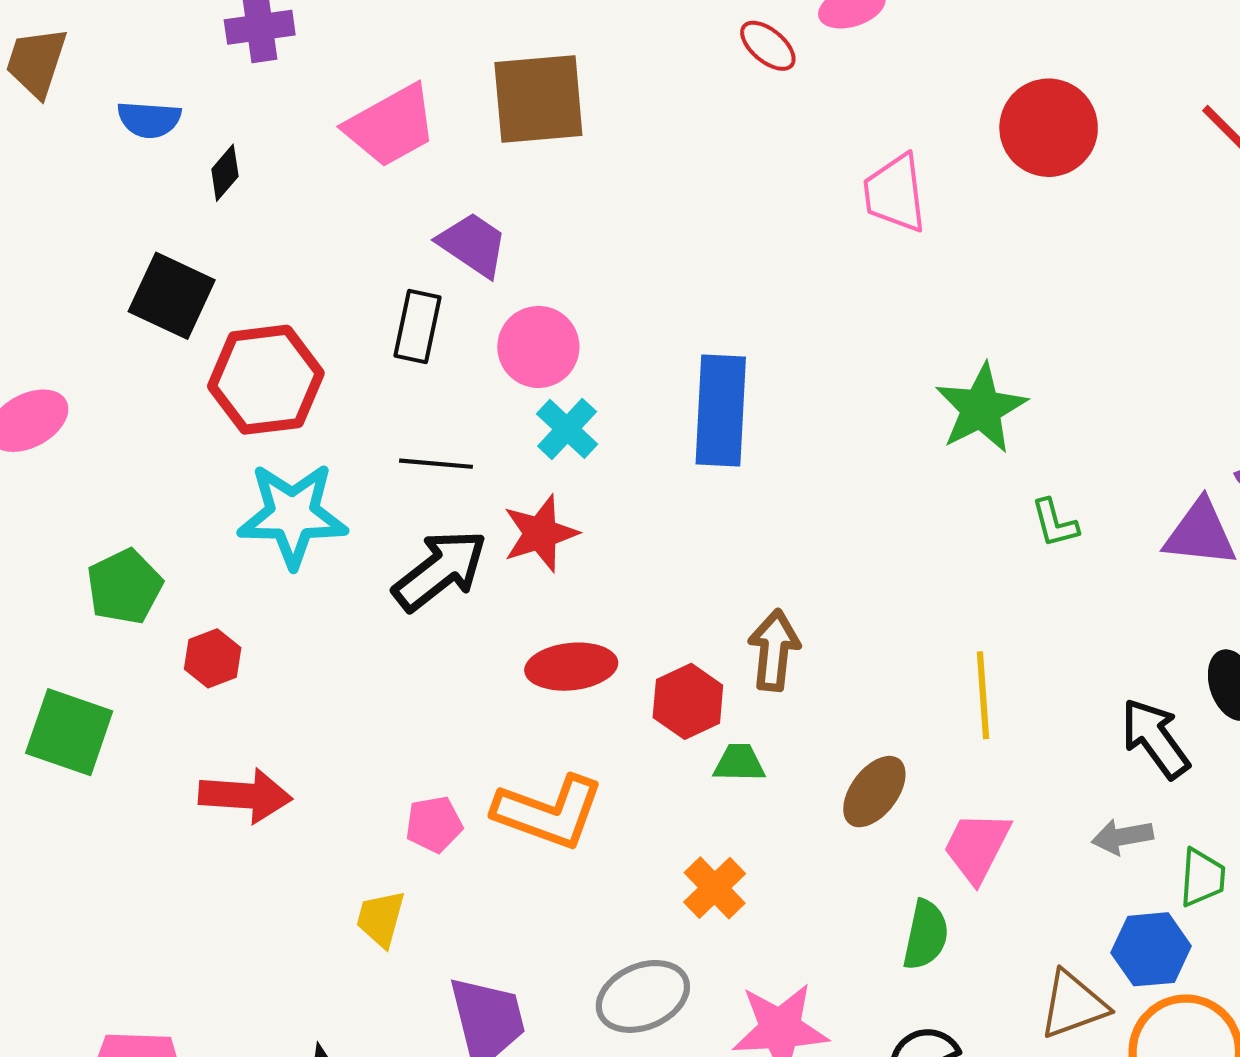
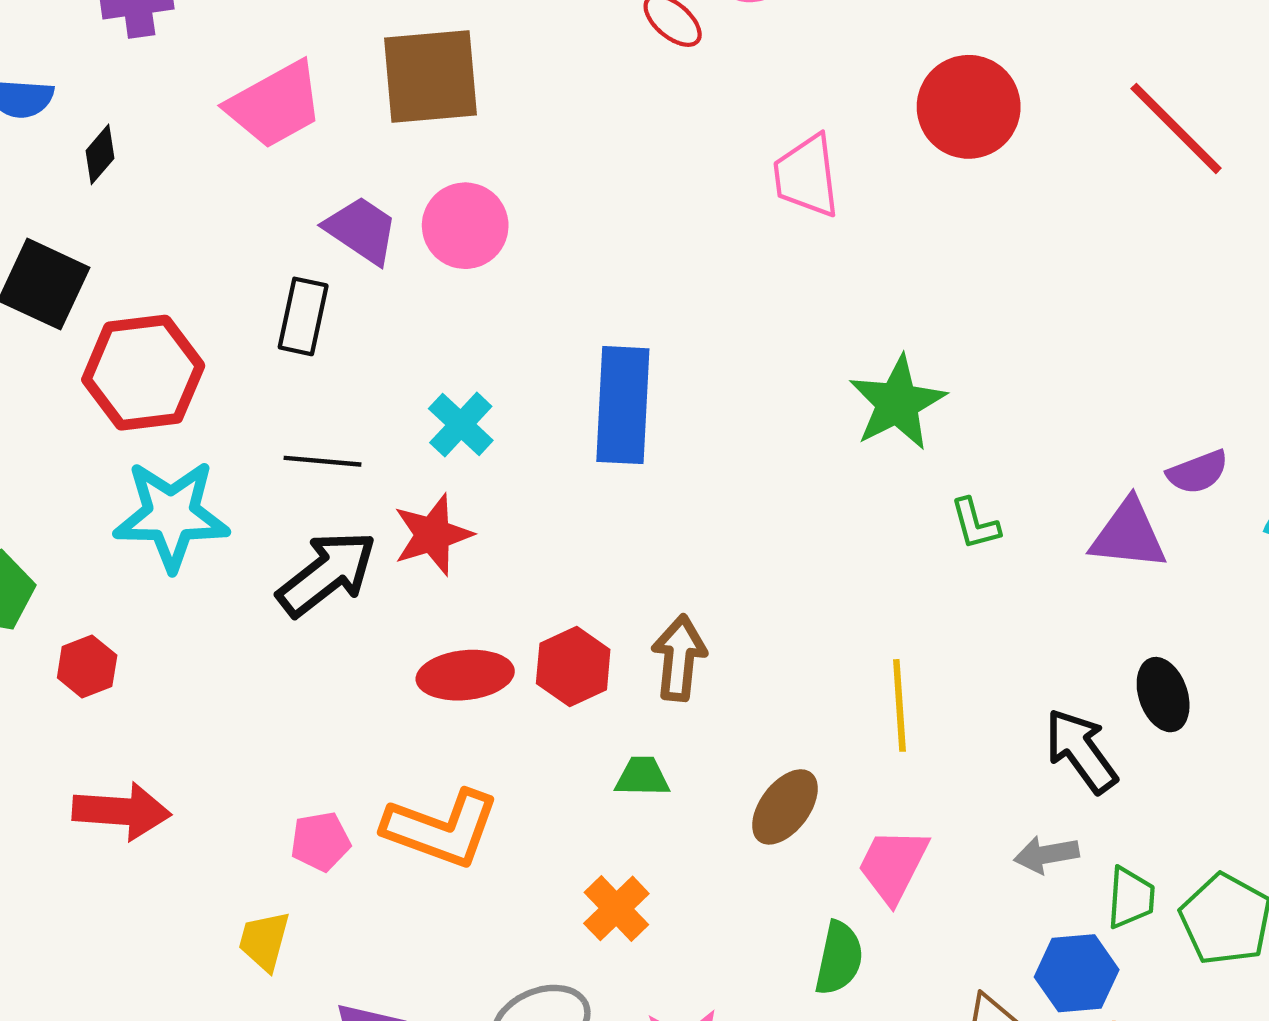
pink circle: (538, 347) -> (465, 226), moved
red hexagon: (688, 701) -> (573, 666), moved

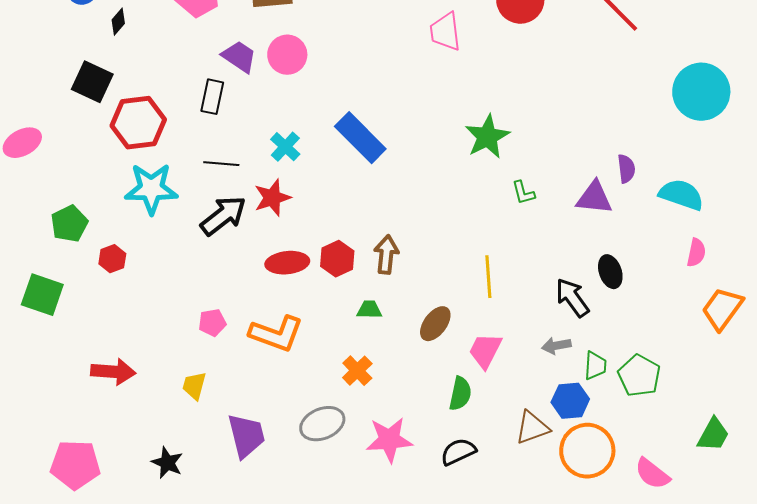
blue rectangle: (623, 405) -> (360, 138), turned -48
purple semicircle: (1198, 472) -> (626, 169), turned -76
red arrow: (122, 811) -> (113, 372), moved
pink pentagon: (320, 842) -> (212, 323), moved

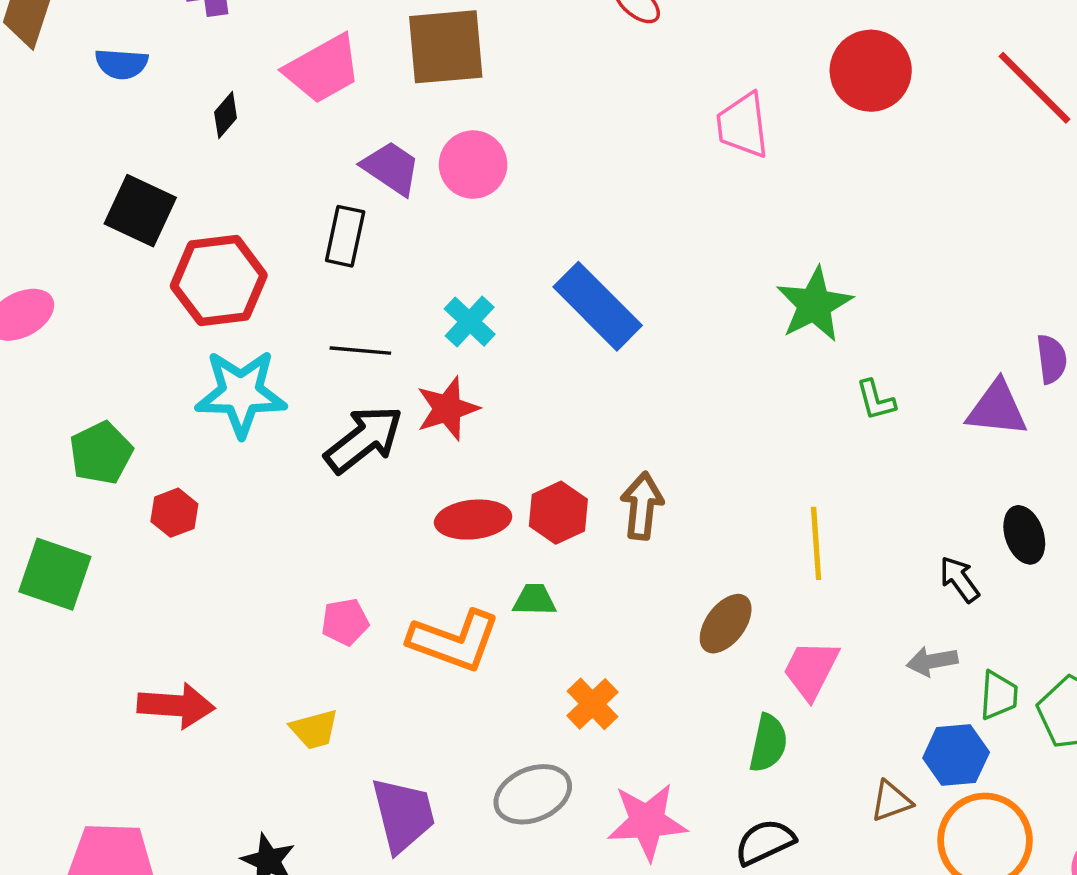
black diamond: (118, 22) -> (226, 115), moved
black arrow: (572, 298) -> (959, 579), size x0.7
green trapezoid: (369, 310) -> (534, 600), moved
yellow trapezoid: (194, 386) -> (314, 729), turned -120
brown triangle: (532, 428) -> (891, 801), size x0.7

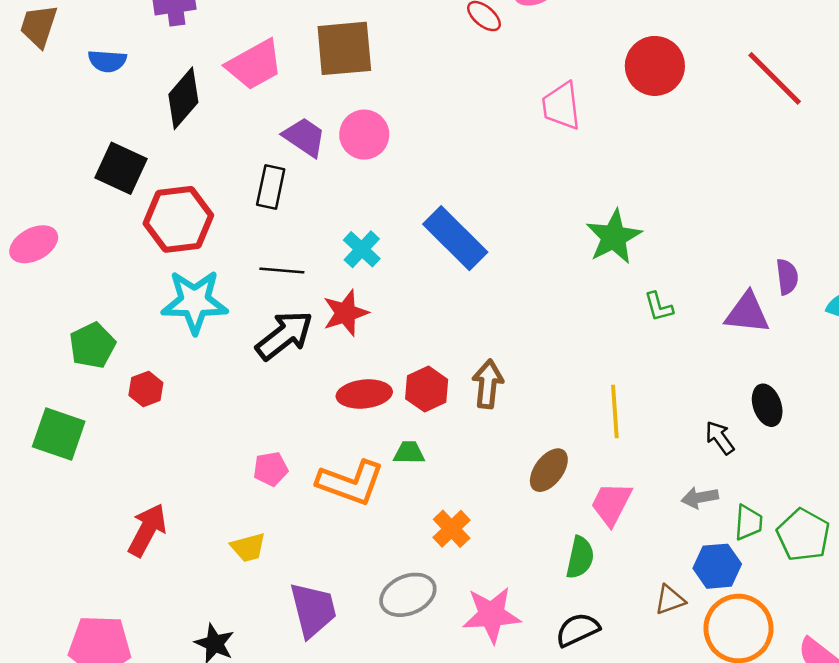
black diamond: (226, 115) -> (183, 98), size x1.8
red arrow: (176, 706) -> (147, 530), turned -66

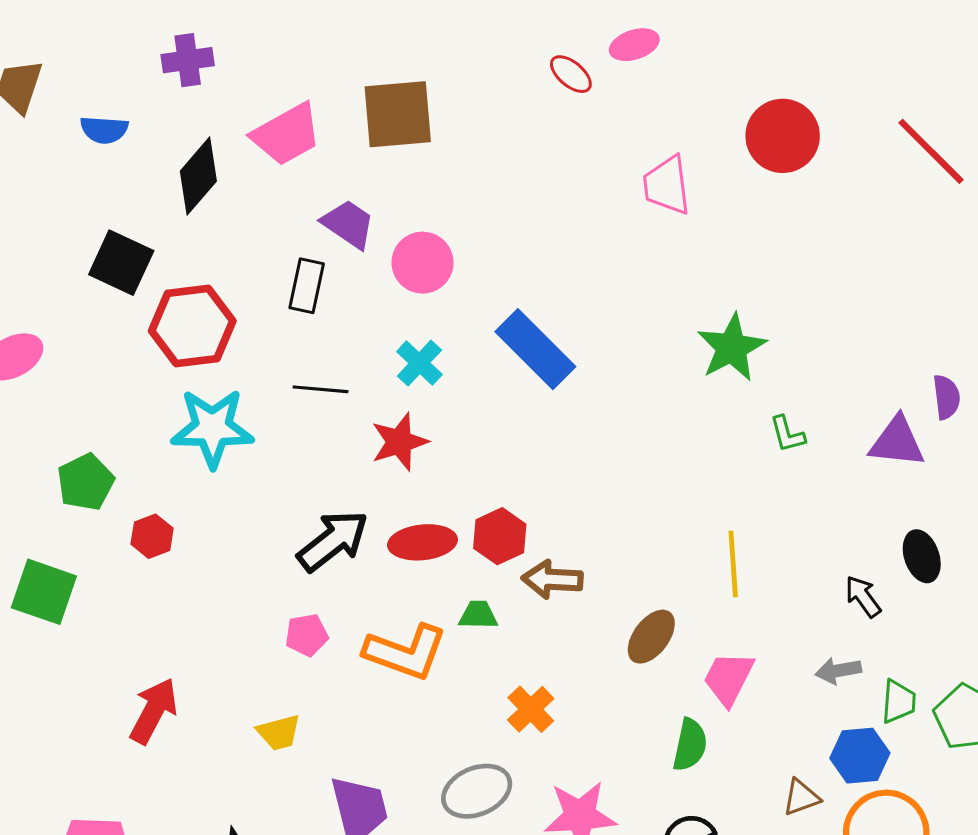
pink circle: (364, 135) -> (423, 263), moved
black arrow: (284, 335) -> (333, 541), moved
brown arrow: (488, 384) -> (552, 579), moved, turned -93

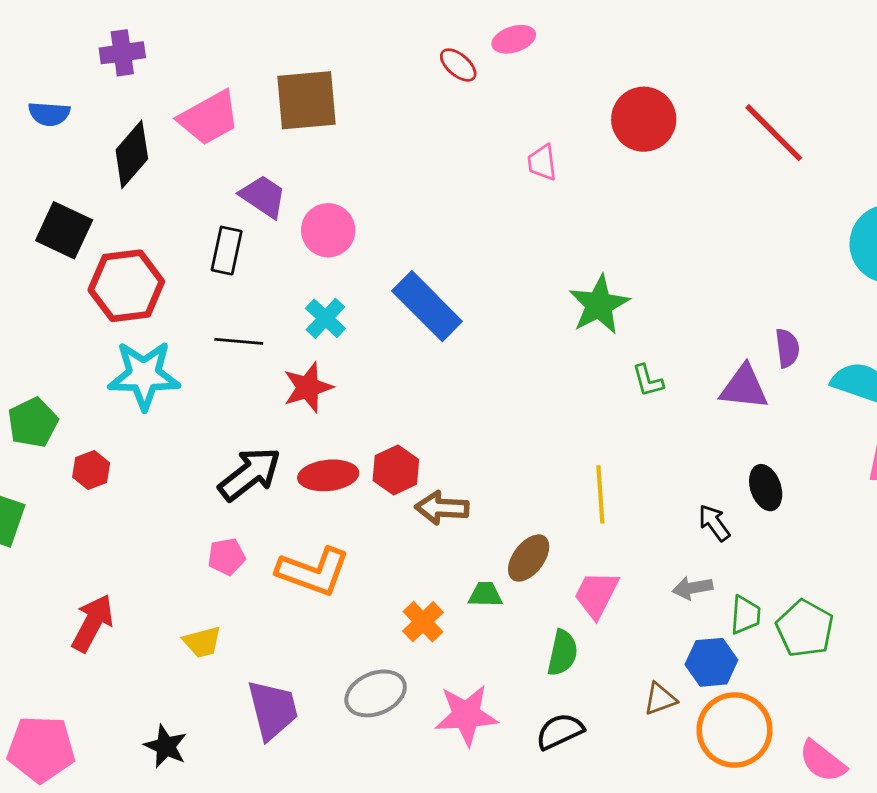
pink trapezoid: (667, 185) -> (542, 163), size x0.7
green trapezoid: (478, 615) -> (485, 595), moved

